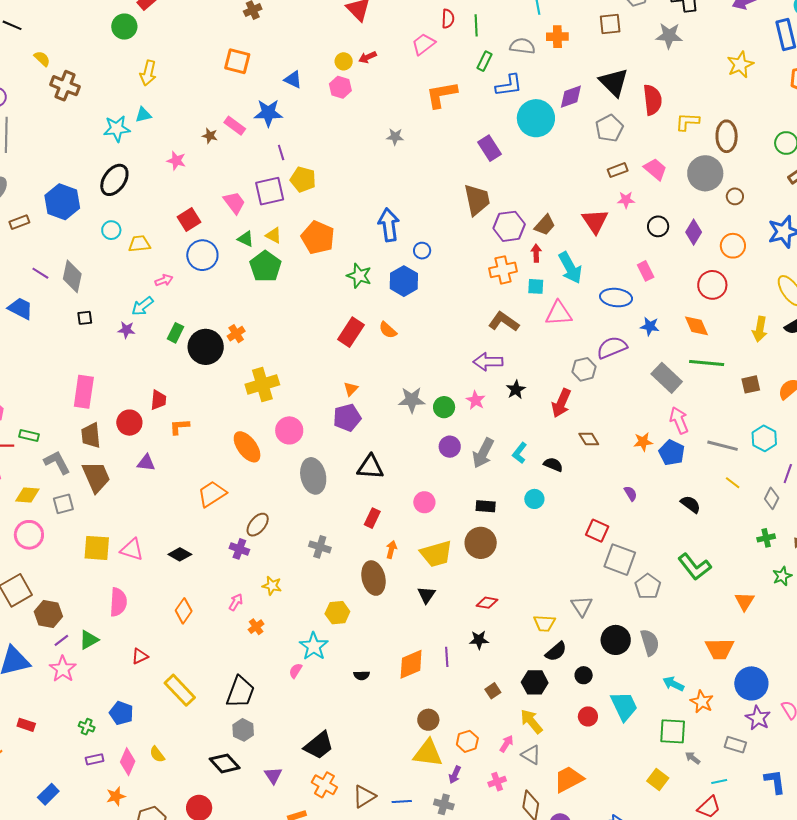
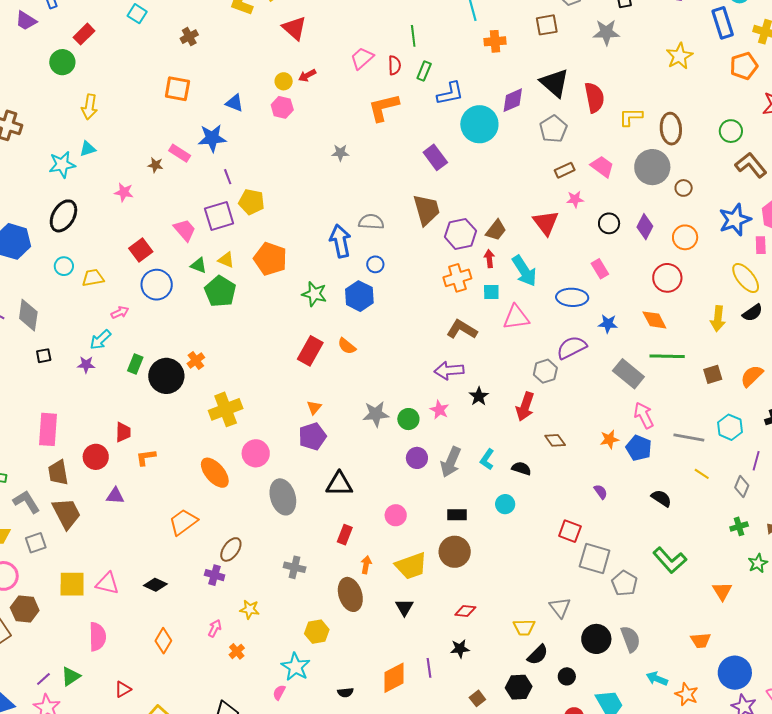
red semicircle: (448, 19) -> (394, 65), moved
gray semicircle: (522, 46) -> (371, 222), moved
brown hexagon: (48, 614) -> (25, 609), moved
orange trapezoid: (720, 649) -> (701, 640), size x0.7

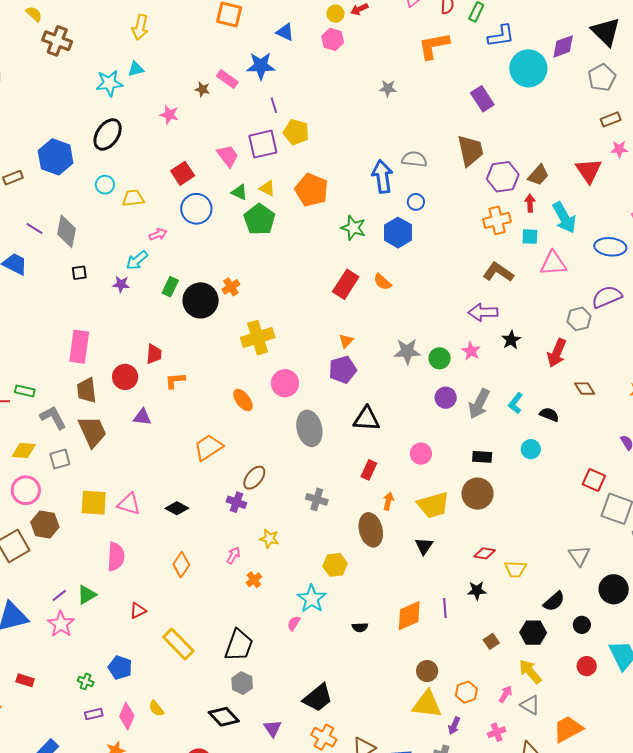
orange ellipse: (215, 473) -> (243, 400), size x0.7
yellow trapezoid: (524, 627) -> (515, 569), moved

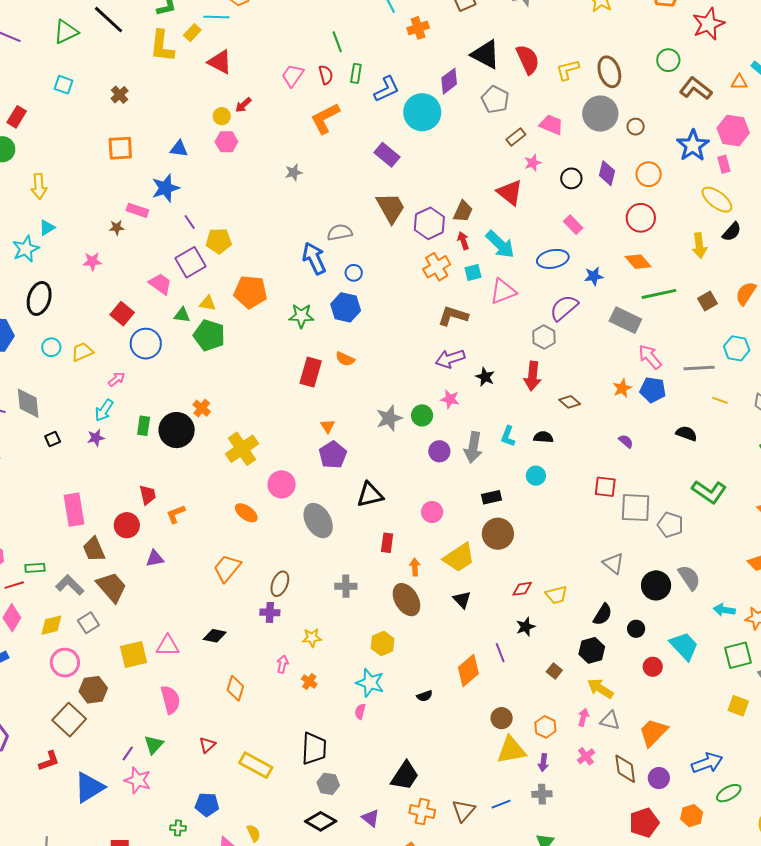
yellow semicircle: (156, 708) -> (254, 833), turned -150

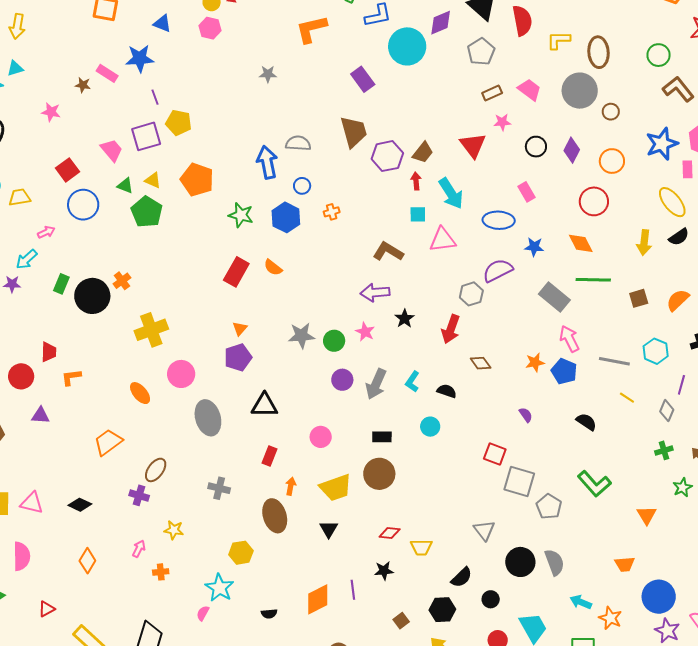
orange cross: (437, 267) -> (332, 212), moved, size x0.6
orange cross: (309, 681) -> (161, 572), turned 35

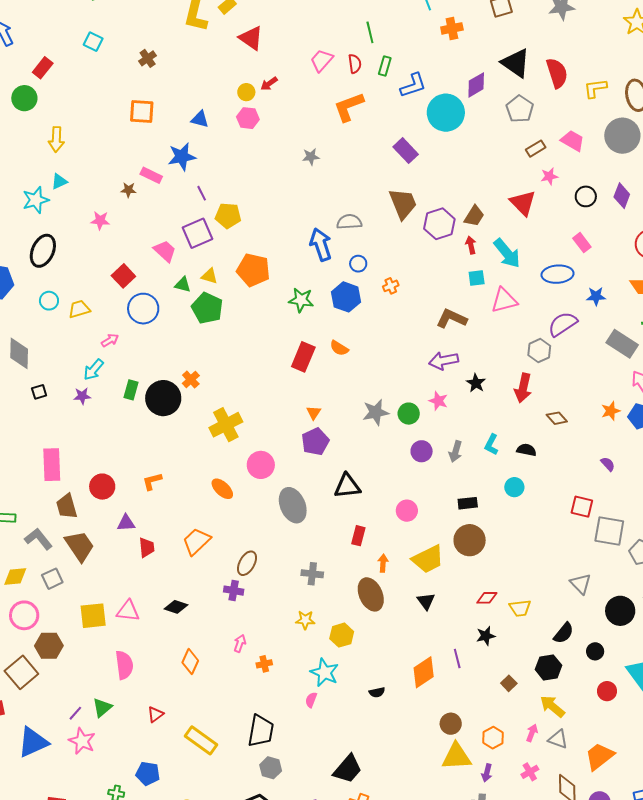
red trapezoid: (49, 352) -> (147, 548), moved
gray arrow: (376, 384) -> (456, 451), size x0.7
yellow star: (174, 530) -> (305, 620), moved

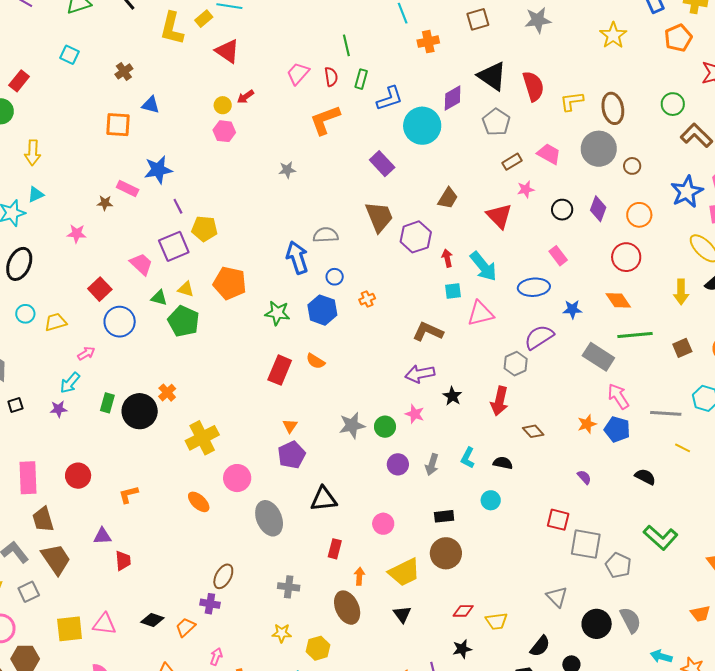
blue triangle: (200, 119) -> (151, 105), moved
brown trapezoid: (474, 216) -> (448, 198), moved
red circle: (102, 487) -> (78, 476), moved
orange trapezoid: (196, 541) -> (186, 627), moved, size x0.7

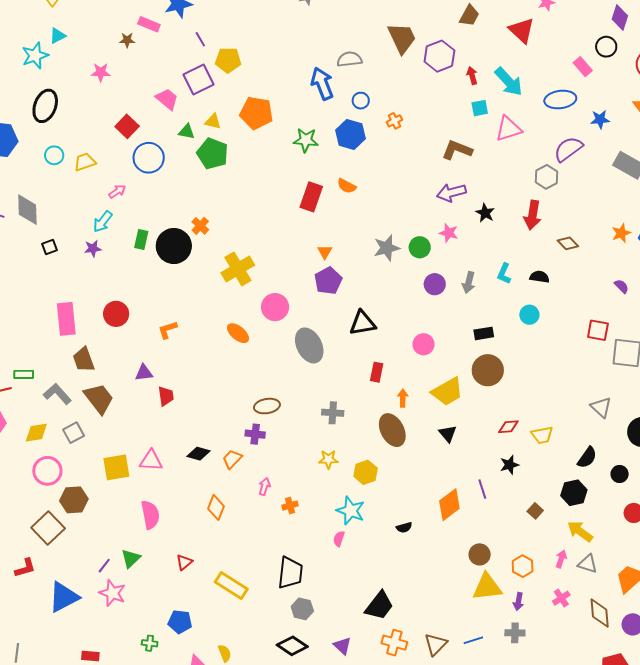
black circle: (562, 210) -> (606, 47), moved
brown ellipse: (223, 576) -> (267, 406), turned 55

